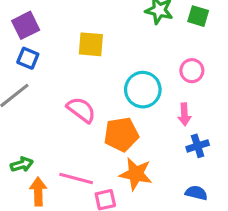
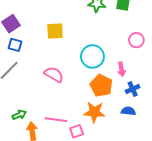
pink circle: (192, 71) -> (136, 40), moved
orange pentagon: (121, 134) -> (101, 86), moved, turned -30
blue semicircle: (196, 193) -> (128, 111), moved

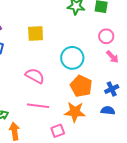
pink circle: (136, 40) -> (106, 36), moved
pink arrow: (121, 69) -> (112, 57), moved, turned -32
pink line: (56, 120) -> (38, 106), moved

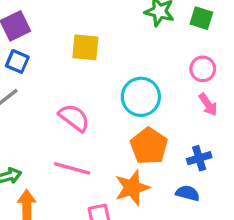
orange star: (75, 112) -> (132, 188), turned -30

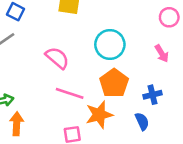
pink circle: (203, 69) -> (169, 17), moved
pink line: (72, 168) -> (70, 93), moved
blue semicircle: (188, 193) -> (142, 121), turned 48

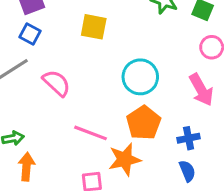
pink arrow: (162, 53) -> (201, 90), size x1.5
pink semicircle: (57, 58) -> (56, 83), moved
blue semicircle: (142, 121) -> (187, 171), moved

